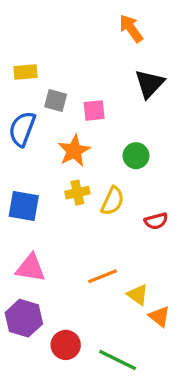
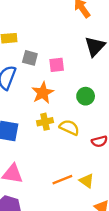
yellow semicircle: (113, 201) -> (69, 127), turned -90
yellow triangle: (138, 295) -> (87, 181), moved

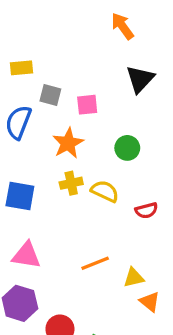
yellow triangle: (87, 181) -> (134, 278), moved, turned -49

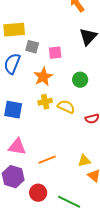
yellow rectangle: (22, 68) -> (14, 30), size x1.5
orange line: (95, 263) -> (47, 160), moved

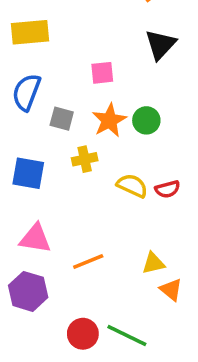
gray square: (32, 47) -> (62, 119), moved
orange star: (43, 77) -> (109, 120), moved
yellow semicircle: (66, 107) -> (132, 186), moved
red circle: (38, 193) -> (83, 334), moved

